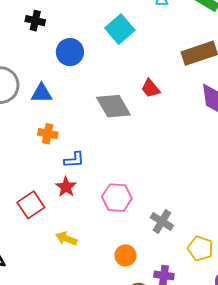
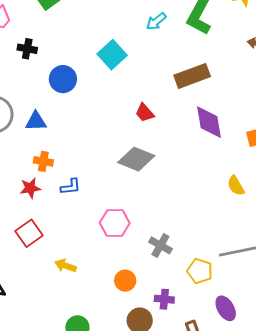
gray diamond: (113, 106) -> (136, 159), moved, turned -36
red star: (66, 187) -> (30, 188), moved, turned 30

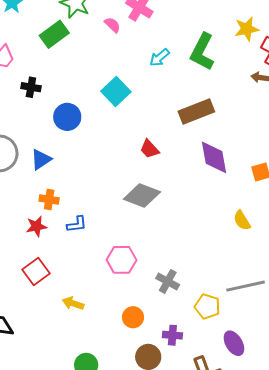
blue triangle: (36, 121) -> (41, 160), turned -30

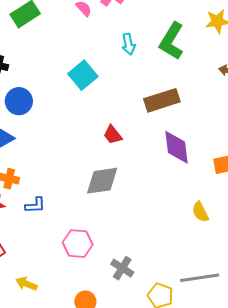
cyan arrow: (159, 58) -> (129, 44), turned -65
blue circle: (67, 117) -> (19, 101), moved
gray diamond: (142, 196) -> (102, 181), turned -33

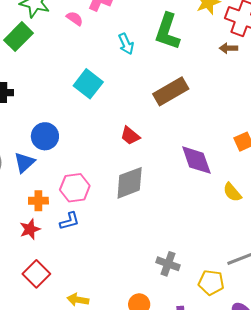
blue circle: (19, 101) -> (45, 136), moved
purple diamond: (177, 147) -> (196, 160), moved
pink hexagon: (78, 244) -> (75, 188), moved

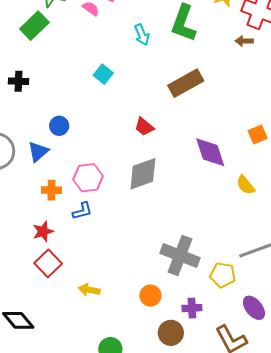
cyan square: (88, 84) -> (103, 74), size x0.7
blue circle: (45, 136) -> (59, 126), size x0.7
red star: (30, 229) -> (43, 231), moved
gray cross: (168, 264) -> (180, 255), size x1.6

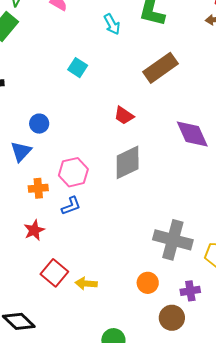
red square: (48, 263) -> (54, 273), moved

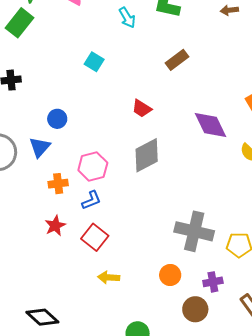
brown rectangle: (161, 68) -> (177, 60), size x0.7
red square: (54, 273) -> (95, 237), moved

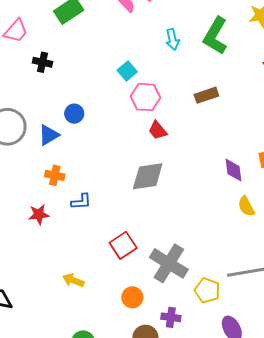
purple diamond: (210, 125) -> (234, 170), moved, size x0.7
pink hexagon: (93, 166) -> (145, 97), moved
red square: (95, 237) -> (123, 245), moved

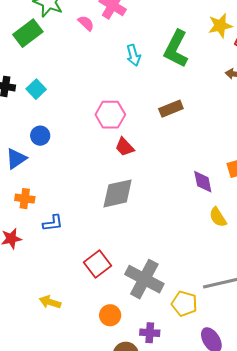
cyan square: (127, 71) -> (36, 89), moved

